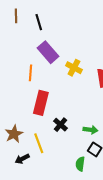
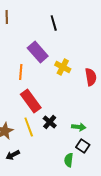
black line: (39, 22) -> (54, 23), moved
red rectangle: (41, 103) -> (31, 101), turned -50
yellow line: (39, 143) -> (29, 127), moved

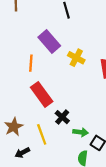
yellow line: (29, 127) -> (42, 134), moved
green arrow: (79, 127) -> (81, 132), moved

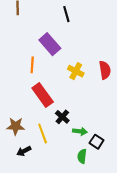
yellow cross: (76, 58) -> (76, 71), moved
brown star: (14, 127) -> (16, 126), turned 30

